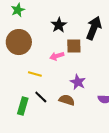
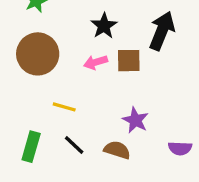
pink arrow: (57, 56) -> (96, 62), moved
green rectangle: (23, 106) -> (31, 147), moved

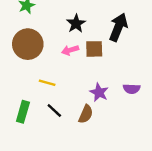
purple semicircle: (180, 148) -> (132, 89), moved
brown semicircle: (117, 150) -> (86, 114), turned 96

